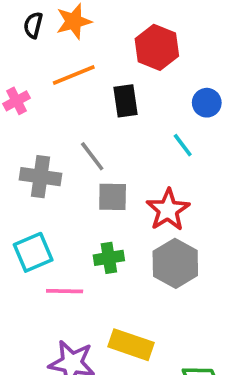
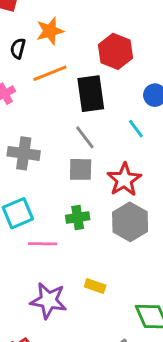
black semicircle: (33, 25) -> (18, 48), moved
black rectangle: (125, 101) -> (91, 94), size x1.4
gray line: (92, 156) -> (85, 137), moved
yellow rectangle: (131, 345) -> (95, 286), size x0.6

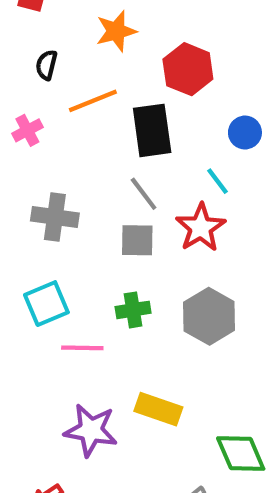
orange star: (50, 31) -> (116, 31), moved
red star: (124, 180) -> (201, 228), moved
yellow rectangle: (95, 286) -> (158, 409), size x1.5

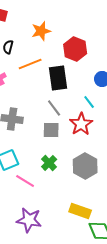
green cross: (133, 310) -> (49, 163), turned -35
pink line: (82, 348) -> (25, 181), turned 30
yellow rectangle: (158, 409) -> (80, 211), moved

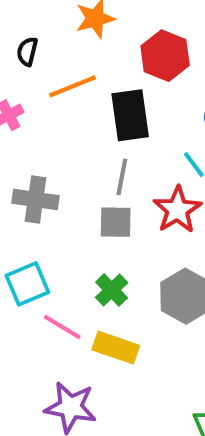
gray line: (54, 108) -> (122, 177), turned 48
yellow rectangle: (80, 211) -> (116, 348), moved

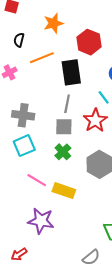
cyan square: (27, 284) -> (24, 146), moved
green cross: (112, 290) -> (63, 152), moved

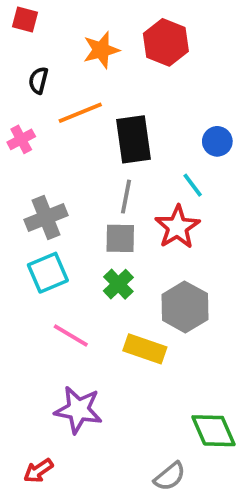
red hexagon: (89, 42) -> (166, 42), moved
gray cross: (23, 115) -> (46, 217), turned -30
yellow rectangle: (64, 191) -> (145, 349), moved

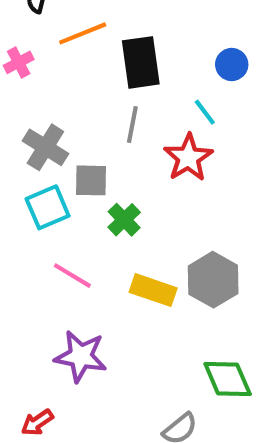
gray cross: (46, 217) -> (45, 147), turned -36
gray square: (120, 238) -> (91, 180), moved
gray hexagon: (185, 307) -> (213, 280), moved

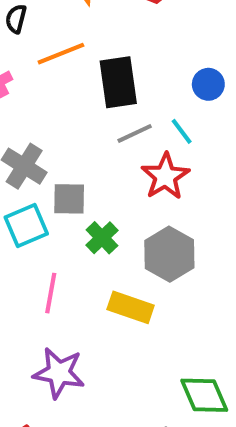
gray line: (132, 125) -> (135, 133), moved, turned 54
pink line: (72, 276) -> (51, 293), turned 69
gray hexagon: (213, 280) -> (169, 254), moved

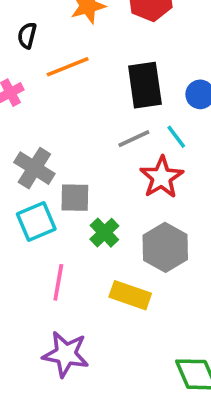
black rectangle: (118, 82) -> (145, 85), moved

